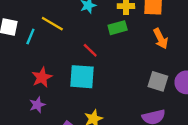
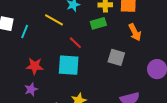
yellow line: (52, 24) -> (54, 20), moved
red star: (42, 77) -> (35, 66), turned 30
gray square: (158, 81) -> (116, 57), moved

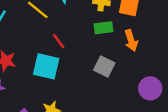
green rectangle: (98, 23) -> (104, 28), moved

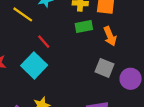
cyan square: (46, 66) -> (34, 65), turned 35
gray square: (104, 67) -> (104, 68), moved

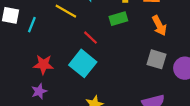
green rectangle: (84, 26) -> (118, 19), moved

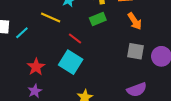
cyan line: (32, 25) -> (22, 33), turned 32
red star: (43, 64) -> (36, 67), turned -30

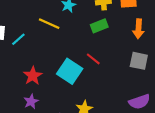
orange arrow: (135, 21) -> (138, 29), turned 36
red line: (75, 38) -> (93, 59), moved

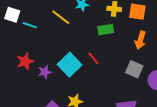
cyan line: (18, 39) -> (30, 25), turned 48
red star: (33, 76) -> (25, 61), moved
purple star: (31, 101) -> (45, 72), moved

